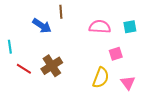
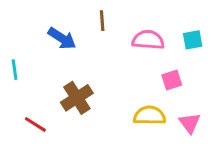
brown line: (61, 12) -> (102, 21), moved
red line: (24, 69) -> (35, 124), moved
yellow semicircle: (101, 78) -> (150, 116), turned -110

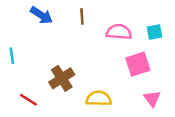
blue arrow: (62, 38) -> (42, 15), moved
pink square: (172, 80) -> (138, 64), size x1.5
yellow semicircle: (150, 116) -> (99, 99), moved

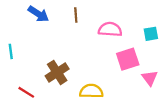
cyan square: (155, 32) -> (151, 34), moved
pink triangle: (152, 99) -> (150, 78), moved

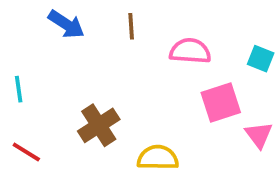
cyan square: (151, 34) -> (261, 59), turned 32
red line: (26, 92) -> (26, 152), moved

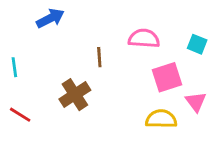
blue arrow: (66, 24) -> (50, 18), turned -60
brown line: (131, 26) -> (99, 57), moved
yellow semicircle: (158, 158) -> (161, 119), moved

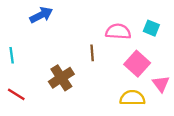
cyan square: (197, 44) -> (151, 28), moved
brown line: (99, 57) -> (92, 53), moved
pink square: (167, 77) -> (137, 64), turned -30

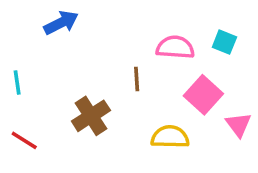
yellow semicircle: (132, 98) -> (170, 137), moved

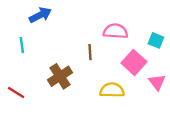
cyan square: (224, 42) -> (156, 40), moved
cyan line: (17, 82) -> (22, 45), moved

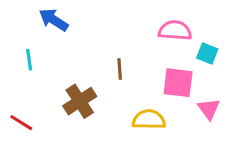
blue arrow: (40, 15) -> (54, 20), turned -120
pink semicircle: (115, 31) -> (175, 30), moved
pink square: (134, 62) -> (178, 83), turned -35

